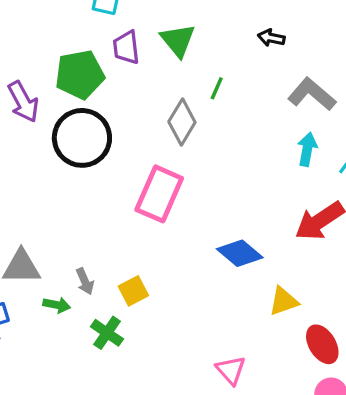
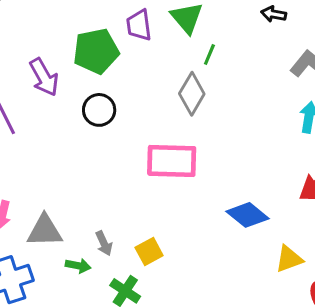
green line: (217, 88) -> (209, 55), moved
black circle: (82, 138) -> (99, 110), size x0.6
pink rectangle: (159, 194) -> (172, 161), turned 69

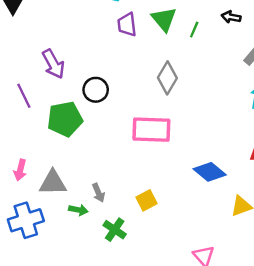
green pentagon: (96, 51) -> (65, 119), moved
green line: (209, 55) -> (194, 30), moved
yellow square: (149, 252) -> (147, 200), moved

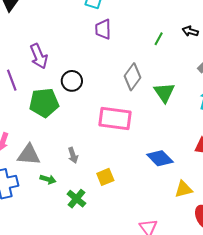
green triangle: (164, 19) -> (164, 92), moved
gray arrow: (98, 193) -> (73, 155), moved

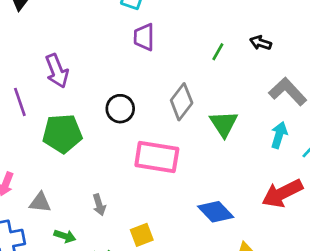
black circle: (72, 81) -> (120, 109), moved
gray triangle: (29, 155) -> (40, 202), size x0.7

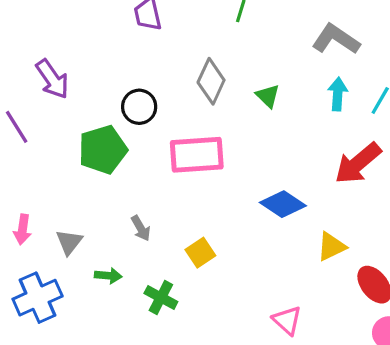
green triangle: (224, 124) -> (268, 96), size x0.7
green pentagon: (62, 133) -> (103, 150), moved
gray triangle: (40, 202) -> (69, 242), turned -45

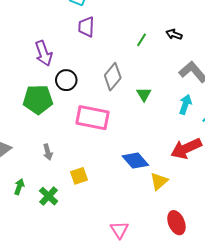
purple arrow: (52, 79) -> (44, 53), moved
yellow triangle: (331, 247) -> (159, 181), moved, turned -30
green arrow: (108, 276) -> (19, 187), moved, turned -91

